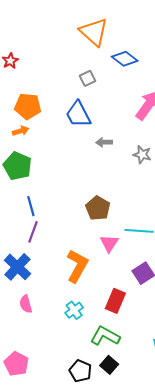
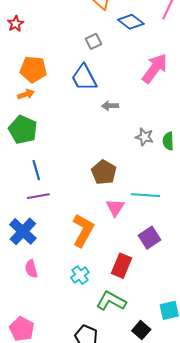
gray star: (142, 155) -> (144, 137), moved
purple line: (33, 232) -> (38, 196), turned 60
black square: (109, 365) -> (141, 330), moved

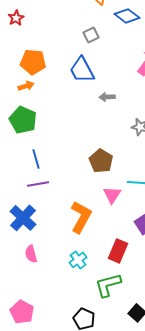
green L-shape: (111, 301) -> (108, 285), turned -44

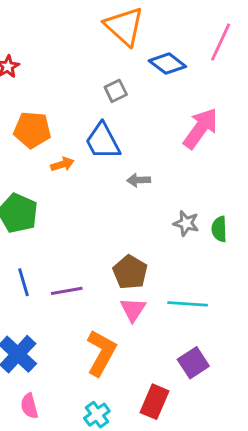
orange arrow: (26, 86) -> (62, 164), moved
blue line: (36, 159) -> (24, 282), moved
purple line: (38, 184) -> (67, 291), moved
pink triangle: (112, 195) -> (133, 310), moved

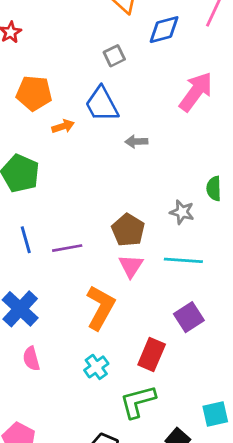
blue diamond: (167, 64) -> (164, 30), turned -52
gray star: (186, 223) -> (182, 212), moved

